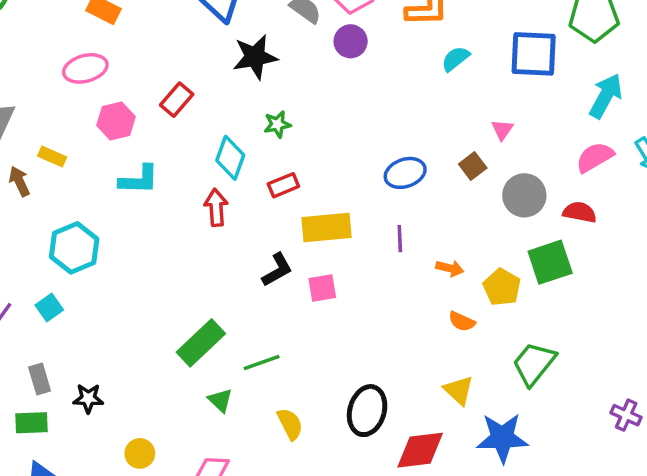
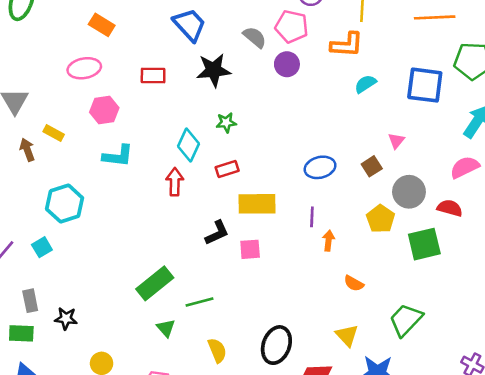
red rectangle: (177, 100) -> (153, 75), moved, turned 45
orange arrow: (450, 268) -> (329, 241), moved, turned -102
yellow pentagon: (502, 287) -> (381, 219), moved

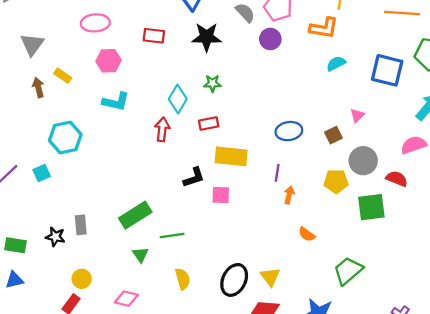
yellow pentagon: (381, 219) -> (336, 181), turned 30
gray rectangle: (30, 301) -> (81, 225), moved
yellow triangle: (347, 335) -> (270, 277), moved

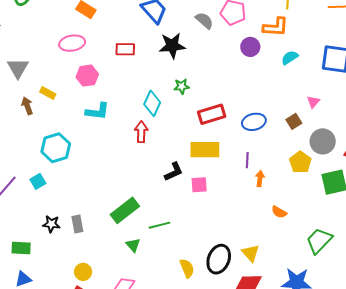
purple circle: (270, 39) -> (250, 47), moved
red rectangle: (209, 123) -> (212, 114), moved, size x1.5
yellow pentagon: (336, 181) -> (300, 162), turned -30
black star: (55, 237) -> (51, 224), moved
yellow semicircle: (183, 279) -> (187, 268), moved

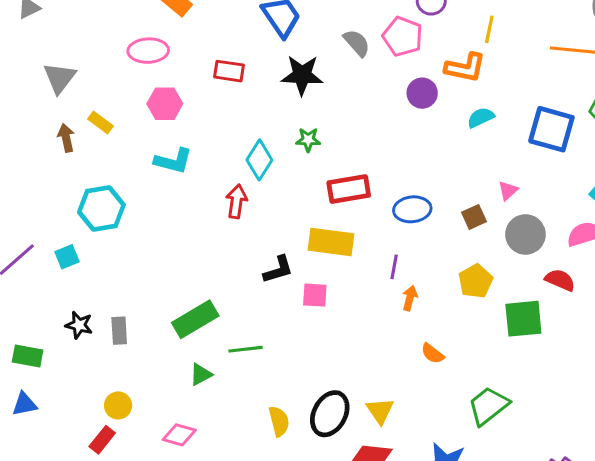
gray circle: (323, 141) -> (525, 234), moved
green triangle: (133, 245) -> (201, 375), turned 35

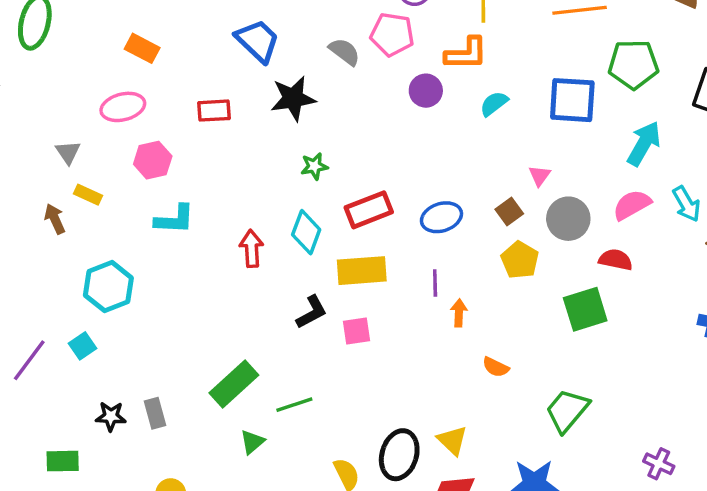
gray triangle: (60, 78) -> (68, 152), moved, size x0.7
cyan diamond: (259, 160) -> (306, 232), moved
yellow pentagon: (476, 281) -> (520, 260), moved

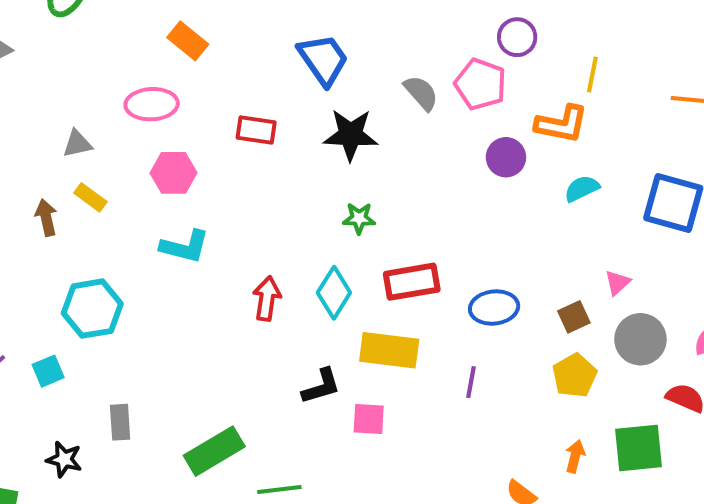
gray triangle: (68, 152) -> (77, 144), turned 40
orange arrow: (459, 313) -> (575, 456), moved
gray rectangle: (155, 413) -> (120, 422), moved

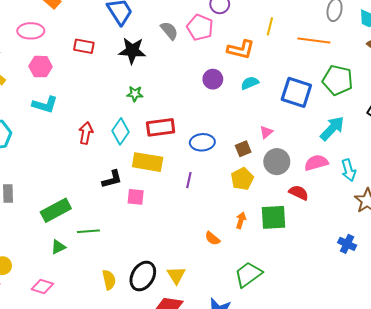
yellow line: (592, 74) -> (270, 26), moved
purple circle: (506, 157) -> (213, 79), moved

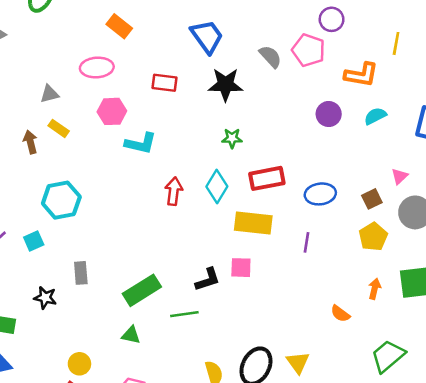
cyan L-shape: (45, 105) -> (141, 143), moved
black L-shape: (112, 179) -> (208, 279), moved
green triangle: (58, 247) -> (131, 335), moved, turned 42

